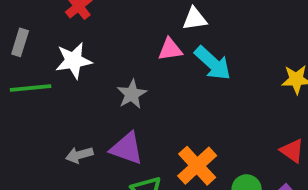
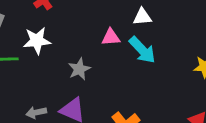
white triangle: (195, 19) -> (142, 17), moved

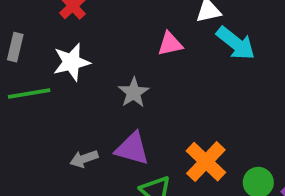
cyan arrow: (142, 50) -> (236, 43), moved

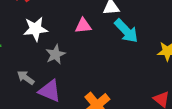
white star: (71, 62) -> (35, 29), moved
gray arrow: (84, 159) -> (26, 78), moved, turned 48

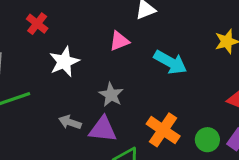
cyan arrow: (126, 31) -> (170, 62), moved
gray star: (55, 54) -> (111, 95), moved

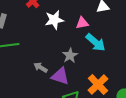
white star: (64, 62) -> (54, 20), moved
cyan arrow: (170, 62) -> (95, 42), moved

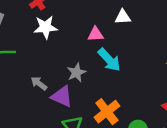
white star: (54, 20) -> (46, 27), moved

